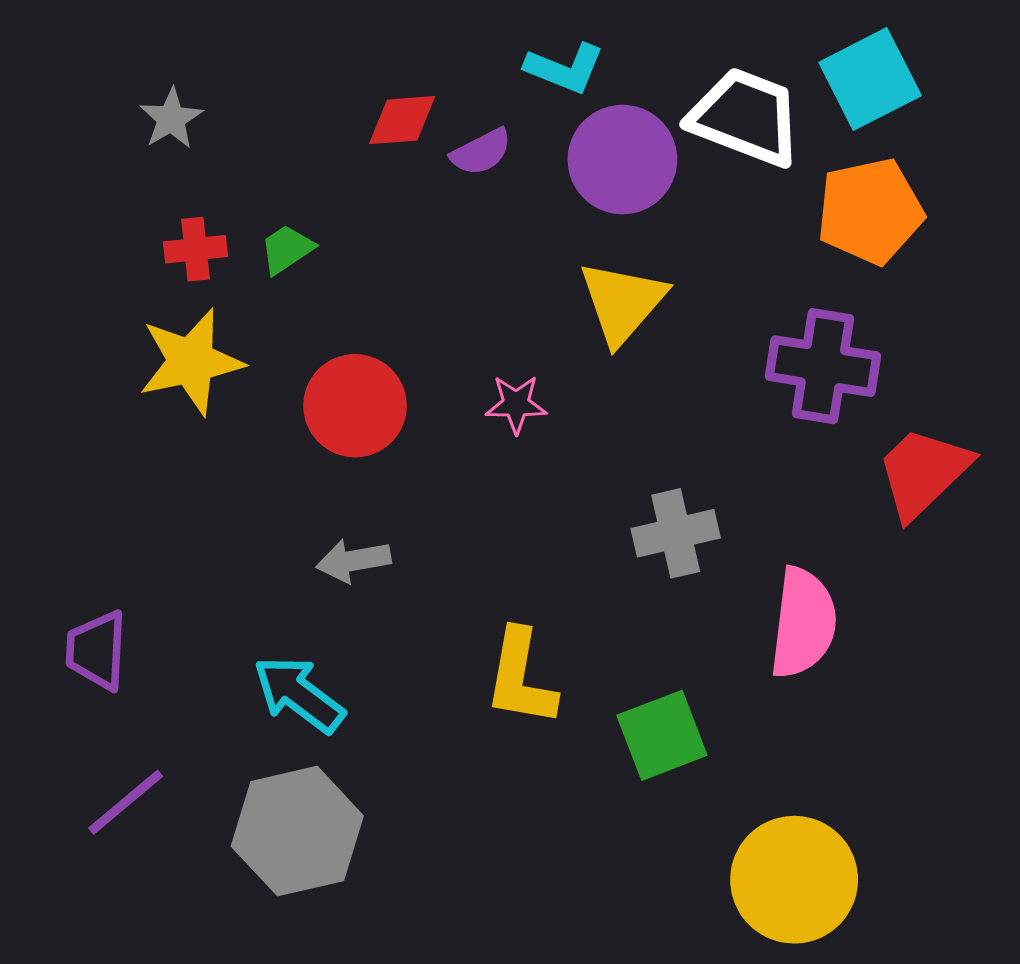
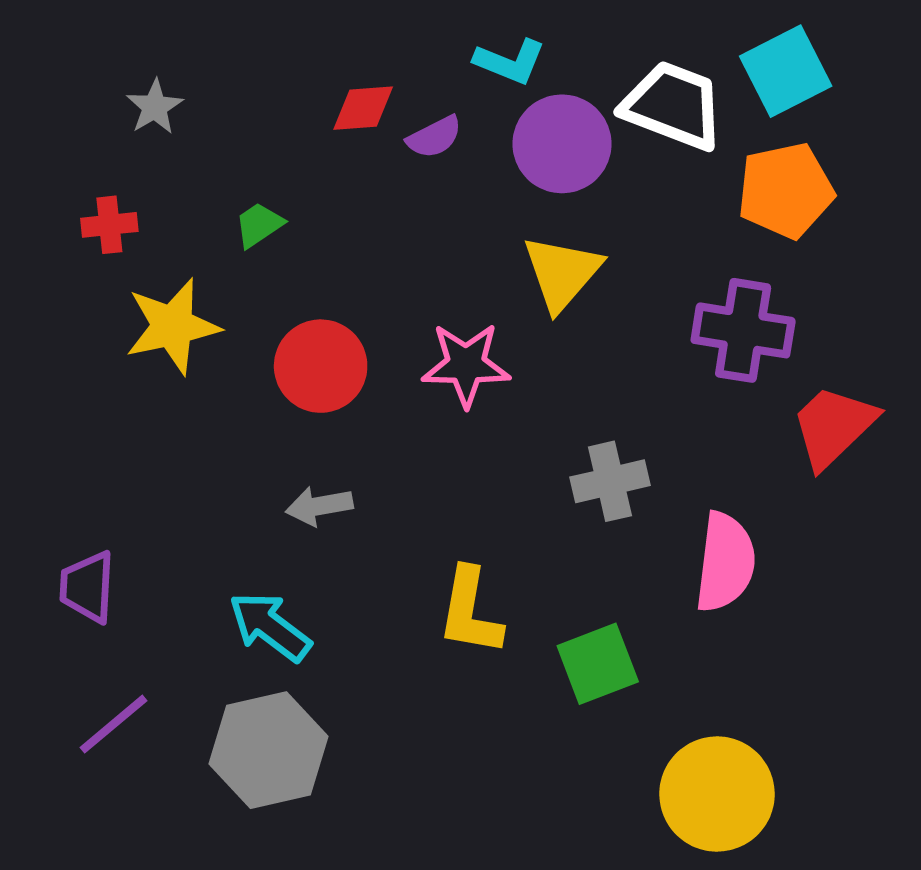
red cross: (196, 249) -> (109, 225), moved
pink star: (516, 404) -> (466, 365), size x1.6

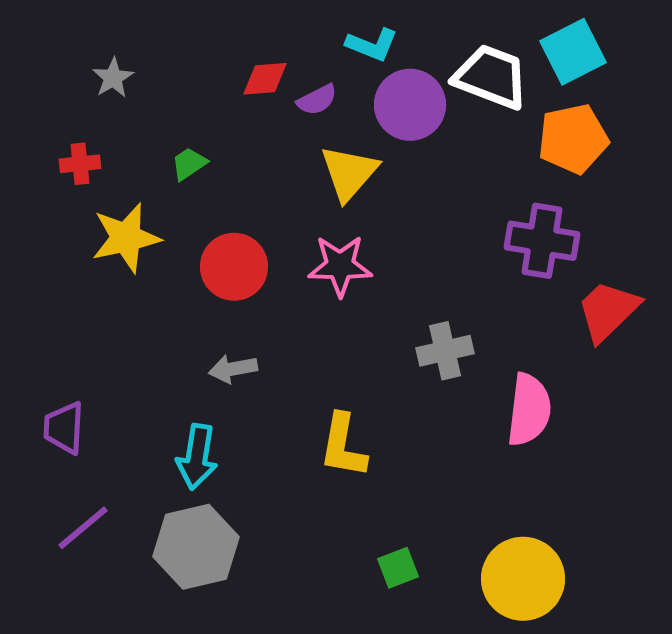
yellow triangle: (562, 273) -> (349, 173), moved
cyan arrow: (270, 627) -> (197, 457), turned -118
green square: (598, 664) -> (398, 568), moved, size x0.7

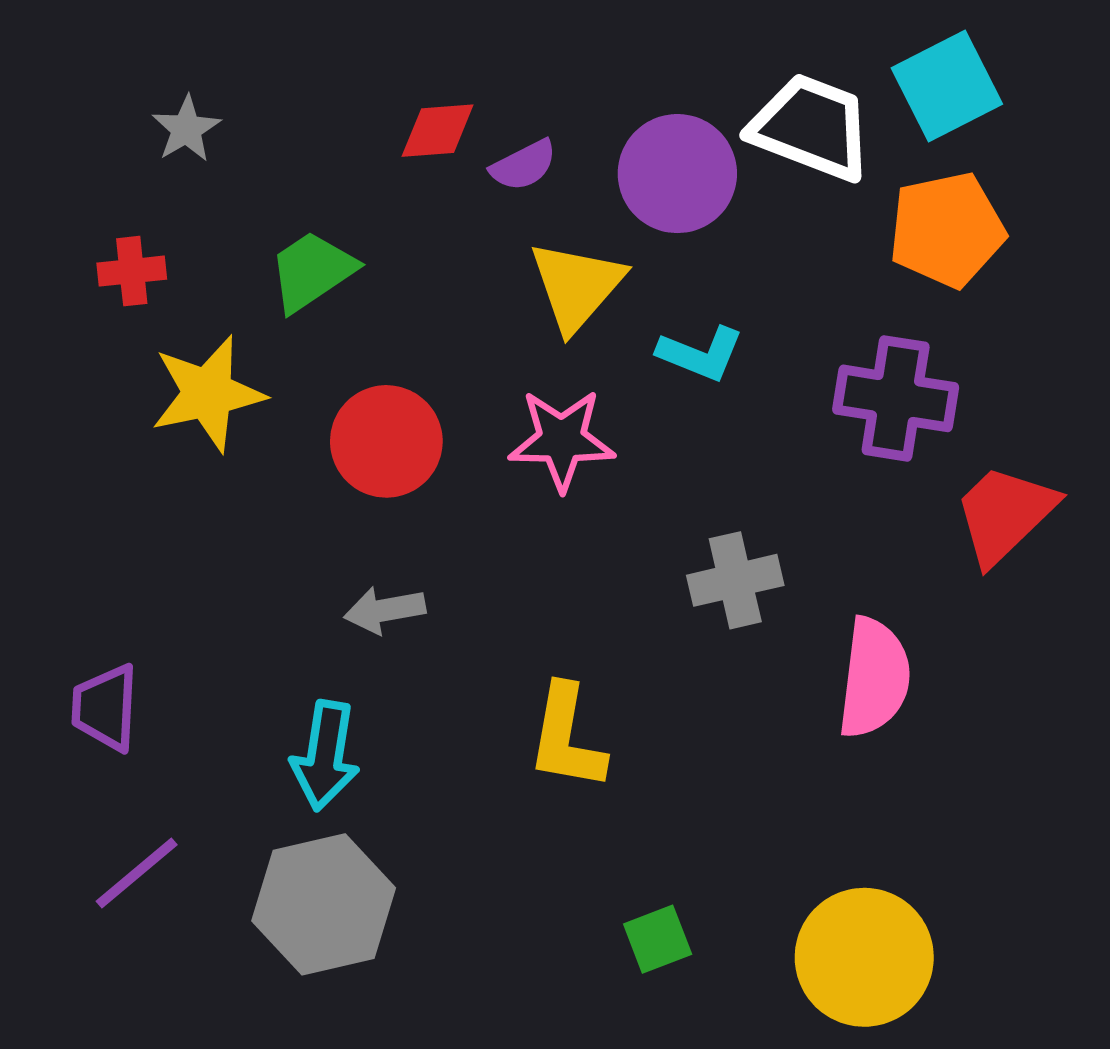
cyan L-shape: (372, 45) -> (701, 354), moved
green trapezoid: (189, 164) -> (312, 271), size x1.5

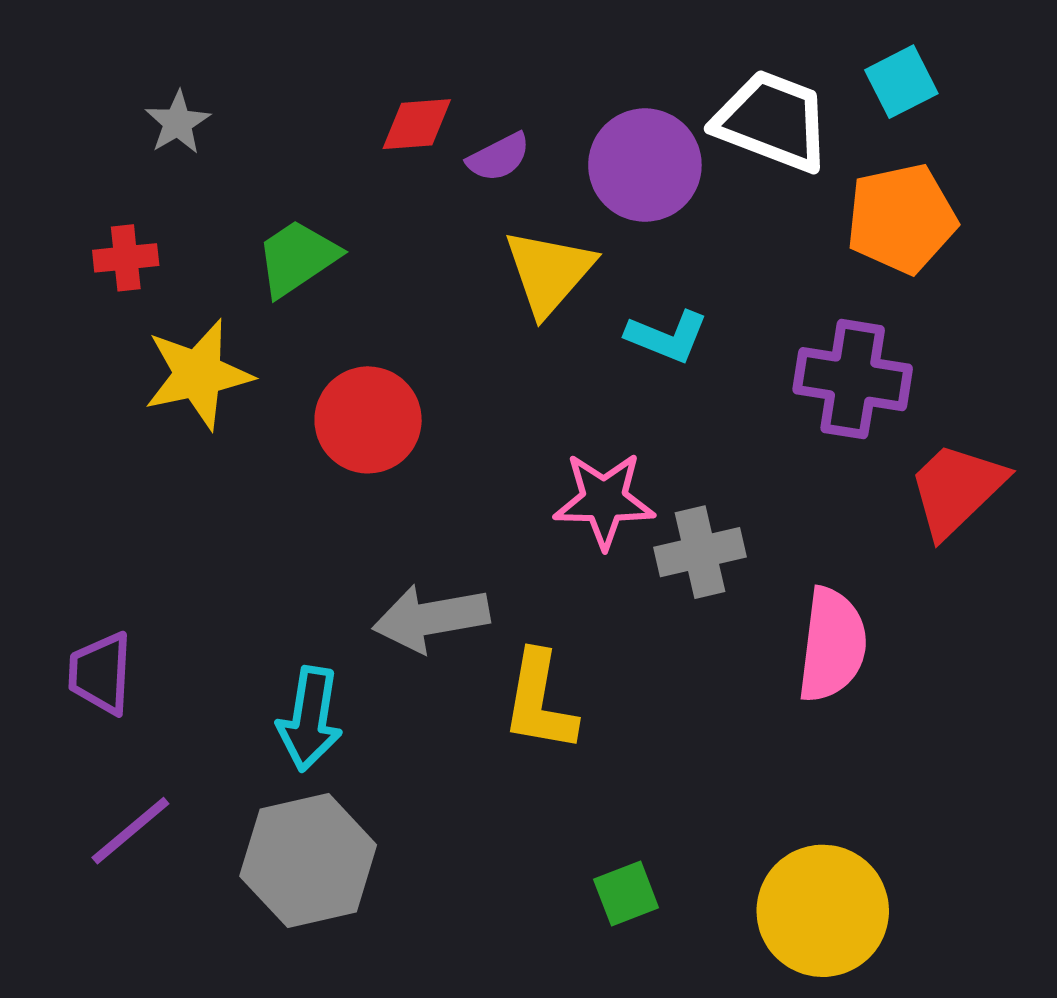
cyan square: (947, 86) -> (901, 82), size x0.7
pink star: (562, 440) -> (604, 500), moved
gray arrow: (385, 610) -> (431, 618), moved, size x1.5

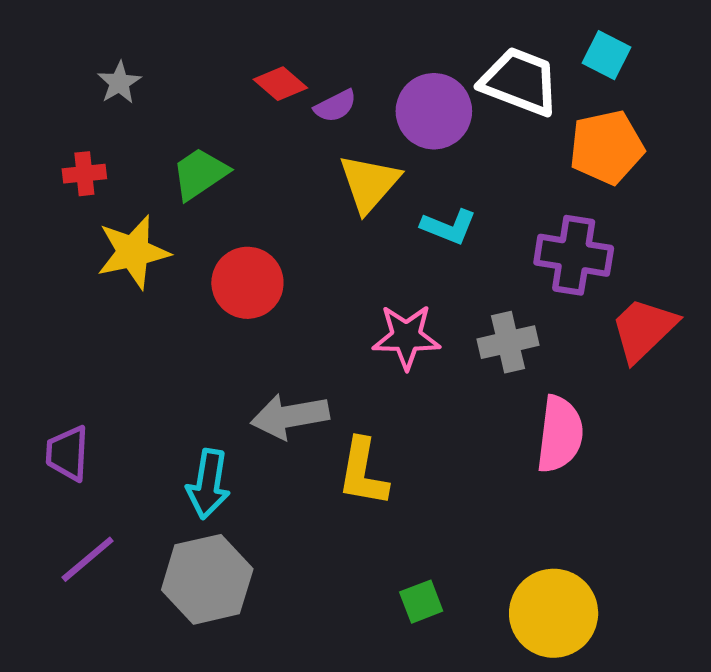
cyan square: (901, 82) -> (607, 55), turned -36
red diamond: (417, 124) -> (280, 84), turned 45
gray cross: (700, 552) -> (508, 342), moved

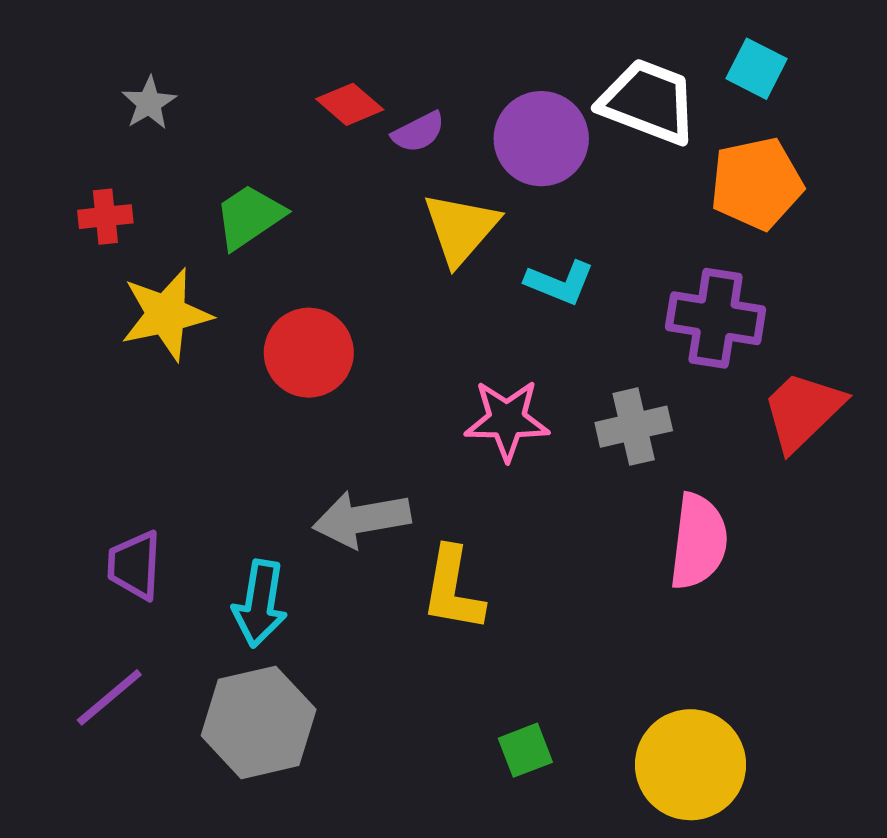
purple trapezoid: (67, 453) -> (134, 565), moved

